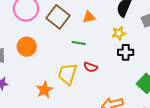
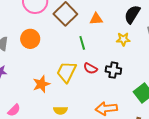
green line: (79, 43) -> (82, 43), turned 56
black cross: (126, 52) -> (113, 70), moved

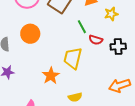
yellow star: (123, 39) -> (111, 14), moved
red semicircle: (90, 68) -> (96, 40), moved

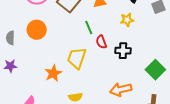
yellow star: (111, 14) -> (127, 20), moved
red semicircle: (96, 40) -> (101, 42), turned 48

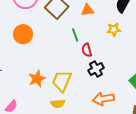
black cross: (123, 51) -> (96, 69), moved, turned -35
yellow trapezoid: (77, 58) -> (62, 81), moved

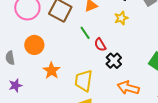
orange star: (37, 79) -> (52, 71), moved
orange arrow: (103, 99) -> (128, 88), turned 40

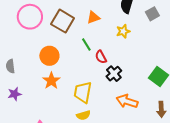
orange circle: (34, 45) -> (49, 56), moved

